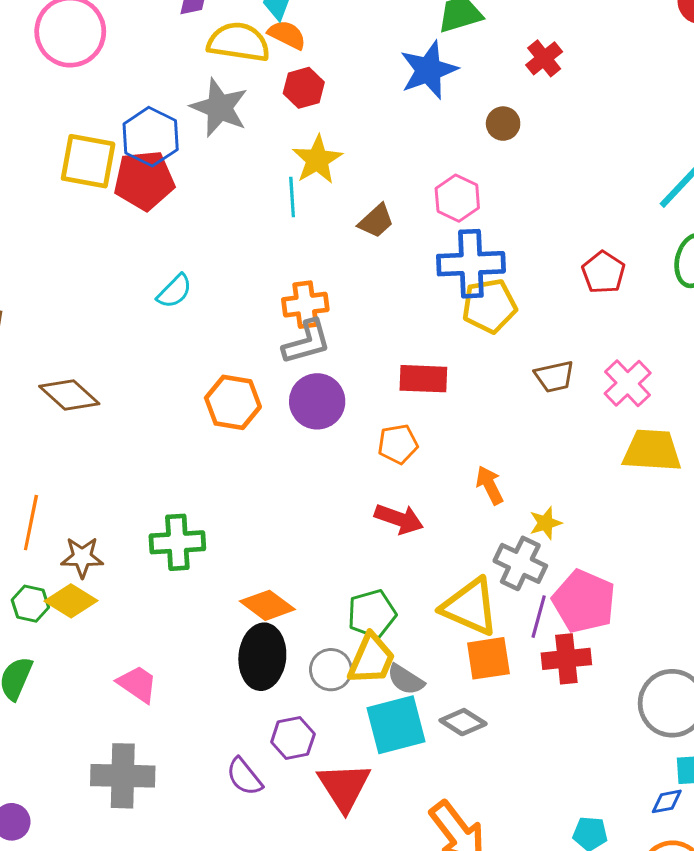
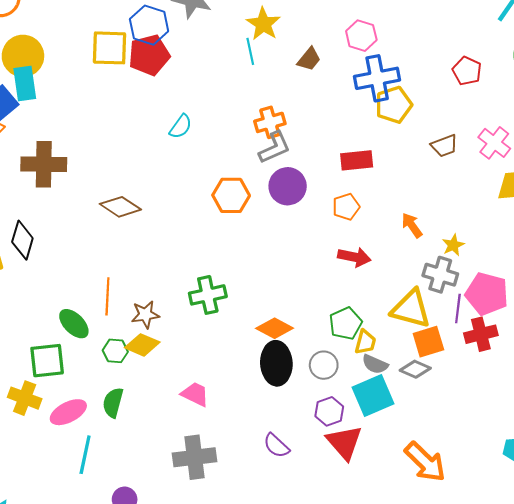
yellow trapezoid: (371, 659) -> (365, 342), moved, size x0.7
gray diamond: (463, 722) -> (415, 369), moved
purple hexagon: (293, 738) -> (329, 411), moved

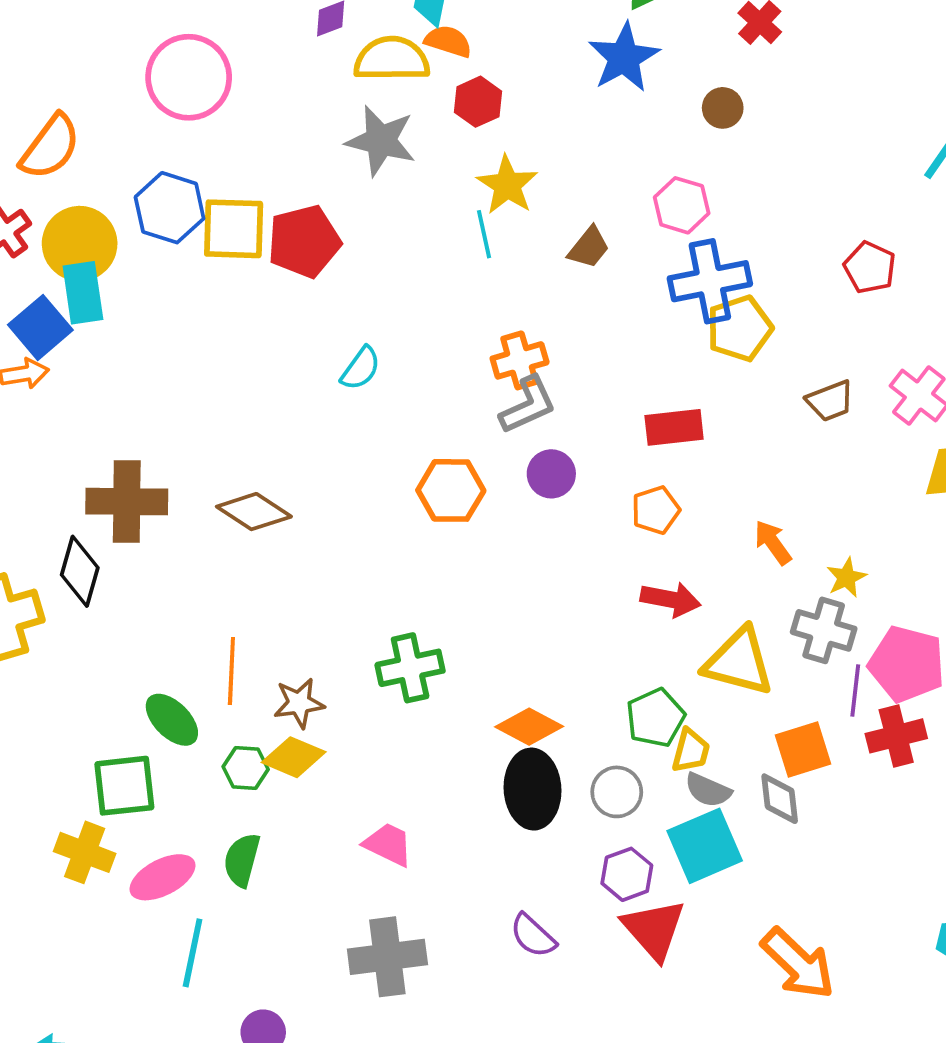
blue hexagon: (149, 25) -> (170, 208), moved
brown cross: (44, 164) -> (127, 502), moved
purple circle: (288, 186) -> (551, 474), size x0.7
yellow triangle: (411, 309) -> (739, 662), moved
gray diamond: (415, 369) -> (780, 799), turned 60

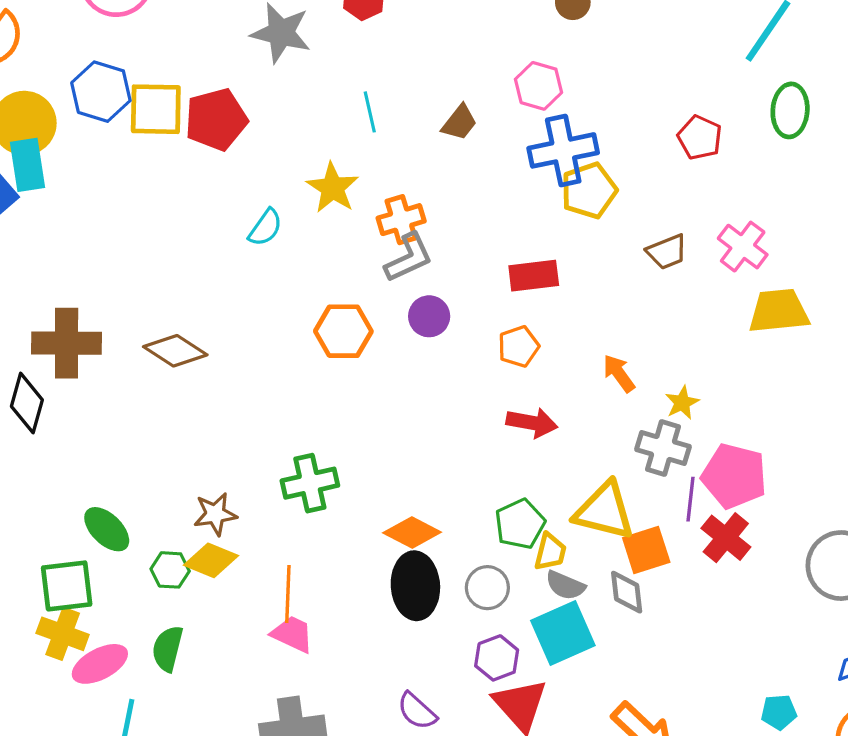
yellow star: (507, 185) -> (333, 188), moved
yellow triangle: (739, 662) -> (604, 511), moved
orange line: (231, 671) -> (288, 594), moved
red cross: (896, 736) -> (726, 538), turned -36
yellow cross: (85, 852) -> (63, 634), moved

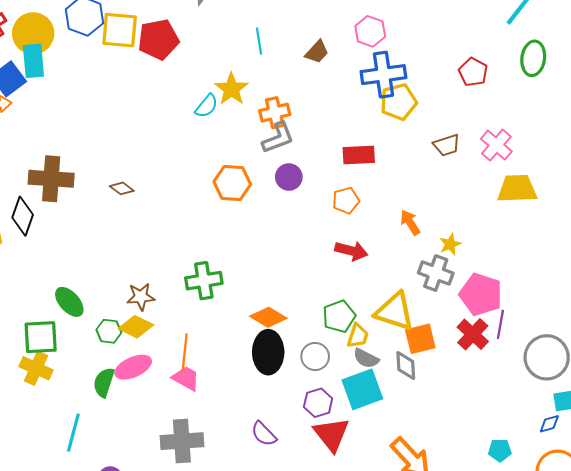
cyan semicircle: (265, 228) -> (207, 106), moved
brown diamond: (175, 351) -> (122, 188), size x0.6
purple line: (690, 499) -> (500, 324), moved
pink ellipse: (100, 664) -> (133, 367), moved

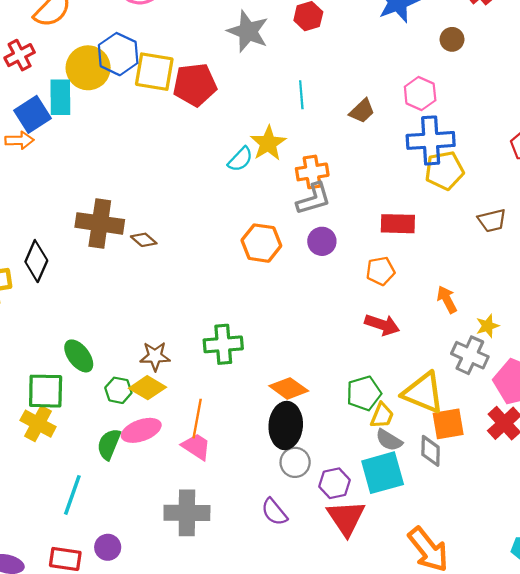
yellow circle: (33, 33) -> (88, 68), moved
brown cross: (51, 179) -> (100, 223), moved
gray circle: (315, 356) -> (295, 462), moved

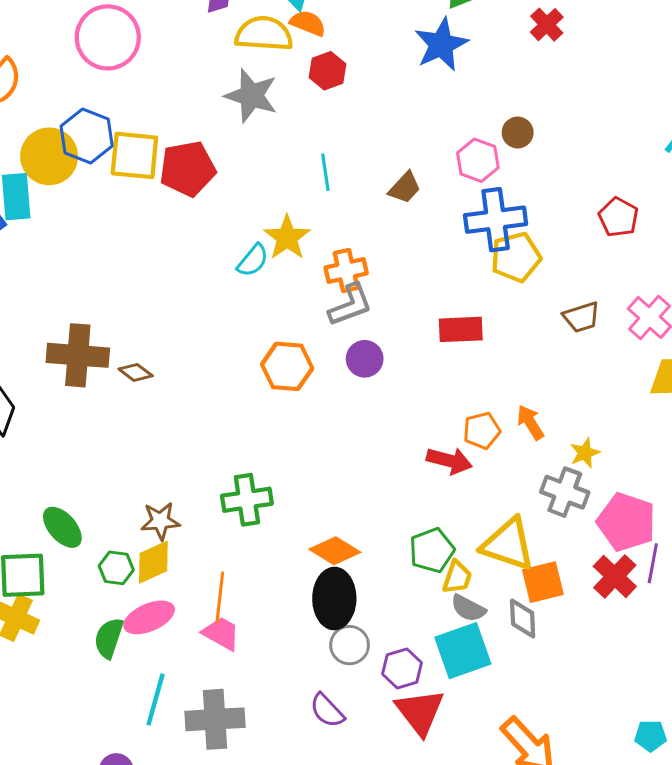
brown circle: (452, 39) -> (518, 133), moved
orange pentagon: (380, 271) -> (482, 431), moved
yellow diamond: (147, 388) -> (153, 562), turned -51
cyan line: (72, 495) -> (156, 699), moved

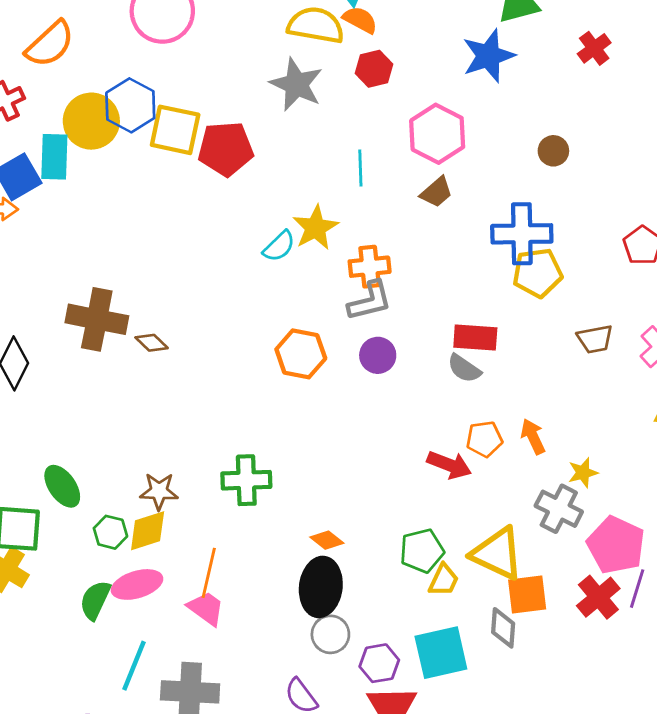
pink hexagon: (478, 160) -> (437, 134), moved, size x1.4
orange diamond: (335, 551) -> (327, 540), size x0.7
gray semicircle: (468, 608) -> (464, 368), moved

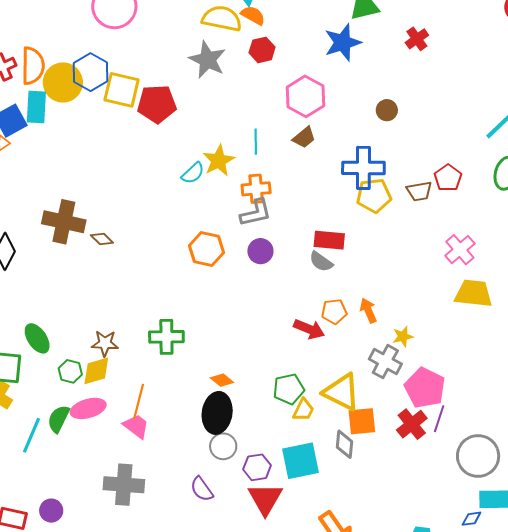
orange semicircle: (50, 44) -> (33, 66), moved, turned -48
cyan line: (360, 168) -> (256, 142), moved
brown trapezoid: (595, 339) -> (419, 191), moved
cyan line: (134, 666) -> (32, 435), moved

